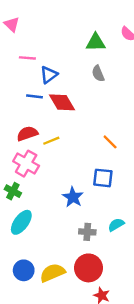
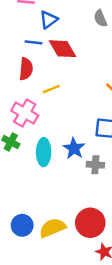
red semicircle: (27, 134) -> (26, 69), moved, turned 114
cyan ellipse: (21, 222) -> (44, 152), moved, turned -35
gray cross: (87, 232) -> (95, 165), moved

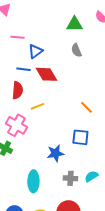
blue star: (74, 148) -> (55, 153), turned 30
cyan ellipse: (44, 152) -> (33, 181), moved
gray cross: (95, 165) -> (70, 178), moved

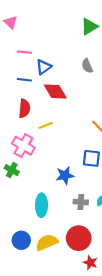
green triangle: (74, 24) -> (89, 27), moved, turned -30
blue line: (23, 69) -> (24, 80), moved

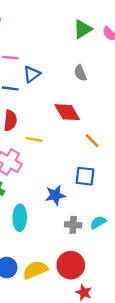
red diamond: (55, 91) -> (67, 112), moved
yellow line: (46, 125) -> (34, 139), turned 32
cyan ellipse: (41, 205) -> (20, 218), moved

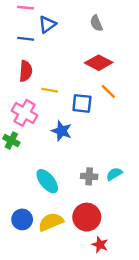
red diamond: (67, 112) -> (99, 63), moved, turned -32
blue square: (85, 176) -> (82, 103), moved
blue star: (55, 195) -> (62, 131), moved, turned 30
cyan ellipse: (20, 218) -> (47, 181), moved, turned -40

